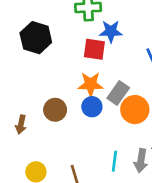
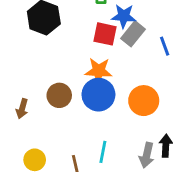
gray rectangle: (118, 93) -> (133, 34), moved
blue circle: (92, 107) -> (98, 95), size x1.5
cyan line: (114, 161) -> (103, 152), moved

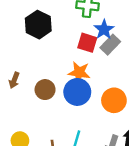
blue star: (124, 16) -> (104, 29), turned 30
brown arrow: (22, 109) -> (14, 80), moved

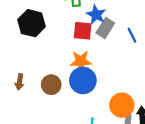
orange circle: (114, 100) -> (122, 105), moved

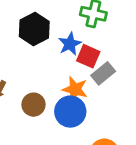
blue star: (96, 15) -> (70, 44), moved
gray rectangle: (105, 28) -> (103, 73), moved

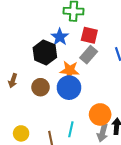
black hexagon: (34, 29) -> (45, 52), moved
red square: (88, 56) -> (89, 35), moved

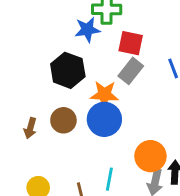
blue star: (60, 37) -> (87, 30), moved, turned 30
brown arrow: (13, 81) -> (30, 128), moved

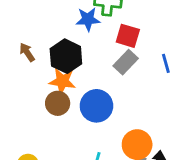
orange star: (104, 94) -> (62, 81), moved
brown arrow: (30, 128) -> (27, 52), moved, turned 126

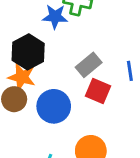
red square: (128, 36) -> (98, 91), moved

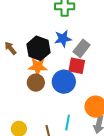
blue star: (55, 17) -> (63, 39), moved
red square: (98, 91) -> (77, 66), moved

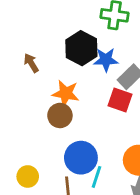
black hexagon: (38, 48) -> (81, 48), moved
blue circle: (64, 82) -> (81, 158), moved

